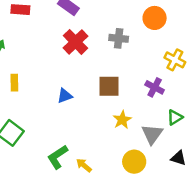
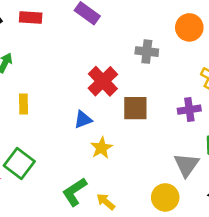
red cross: (76, 42) -> (103, 81), moved
purple cross: (155, 87) -> (189, 110), turned -36
yellow star: (122, 120) -> (101, 148), moved

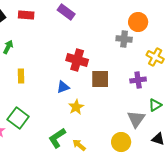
gray cross: (147, 52) -> (124, 39), moved
red cross: (103, 81) -> (77, 60), turned -30

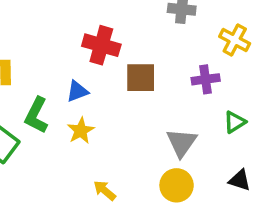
yellow star: (76, 107) -> (81, 131), moved
gray triangle: (136, 119) -> (182, 143), moved
green L-shape: (57, 138) -> (36, 115), moved, turned -30

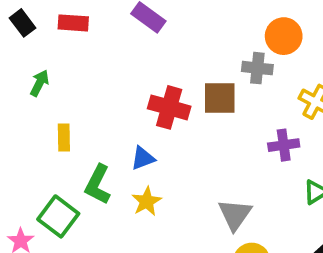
brown square: (141, 78) -> (220, 98), moved
gray triangle: (182, 143) -> (235, 215), moved

